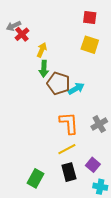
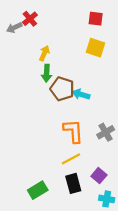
red cross: (22, 34) -> (30, 19), moved
cyan arrow: (76, 89) -> (81, 94), turned -133
green rectangle: (35, 178) -> (38, 190), turned 30

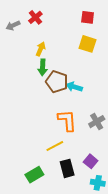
red cross: (30, 19) -> (35, 17), moved
yellow line: (71, 159) -> (55, 146), moved

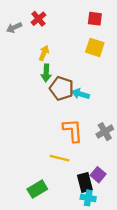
yellow line: (55, 146) -> (59, 158), turned 42
black rectangle: (67, 168) -> (85, 182), moved
cyan cross: (98, 183) -> (88, 198), moved

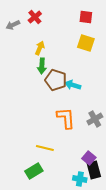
yellow line: (59, 158) -> (45, 148), moved
black rectangle: (85, 182) -> (94, 170), moved

